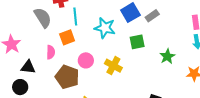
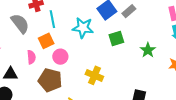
pink circle: (86, 60) -> (60, 57), moved
yellow cross: (113, 66) -> (94, 75), moved

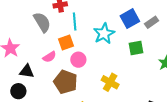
cyan star: (83, 28) -> (104, 34), turned 30
pink semicircle: (31, 57) -> (49, 57), turned 56

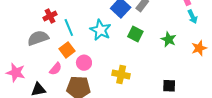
gray semicircle: (42, 22) -> (38, 38), turned -60
green square: (136, 48) -> (135, 34), turned -35

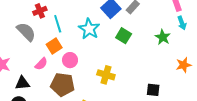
gray semicircle: (38, 38) -> (26, 32), turned 60
green star: (169, 39) -> (163, 37), moved
orange star: (199, 48) -> (184, 65), moved

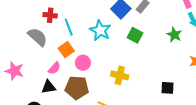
red cross: (40, 11) -> (50, 15), turned 32
black triangle: (22, 83) -> (49, 87), moved

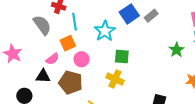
green square: (135, 35) -> (122, 56), moved, turned -35

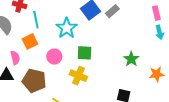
green star: (177, 50) -> (131, 59), moved
pink semicircle: (52, 59) -> (15, 58), turned -64
pink circle: (81, 59) -> (54, 57), moved

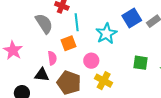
green square: (84, 53) -> (140, 63), moved
yellow cross: (78, 76) -> (104, 81), moved

